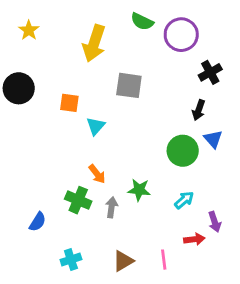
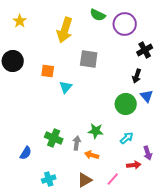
orange arrow: (97, 174) -> (92, 155), moved, turned 144
pink line: (164, 260) -> (113, 179), turned 48

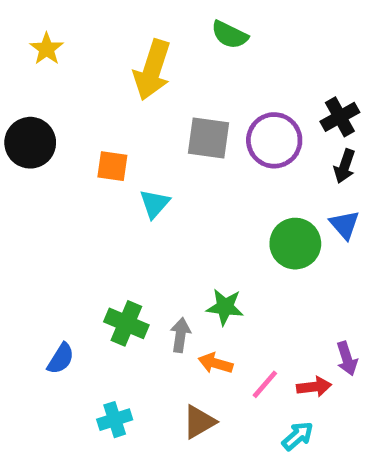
purple circle: (125, 24) -> (274, 140), moved
black arrow: (137, 76) -> (345, 166), moved
cyan arrow: (127, 138) -> (298, 436), moved
pink line: (113, 179) -> (265, 384), moved

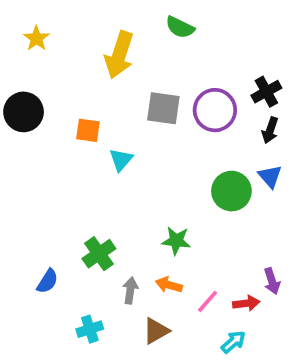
green cross: (126, 323) -> (99, 254), turned 32
gray arrow: (180, 335) -> (130, 290), moved

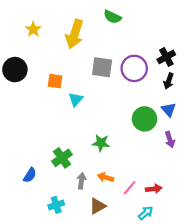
yellow star: (36, 38) -> (33, 29), moved
green star: (176, 241) -> (101, 143), moved
purple arrow: (272, 281) -> (170, 140), moved

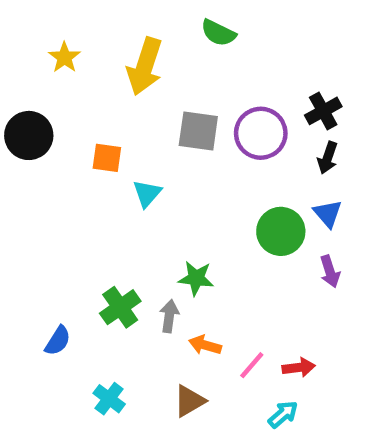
gray arrow: (81, 181) -> (169, 316), moved
cyan cross: (56, 205) -> (109, 399), turned -35

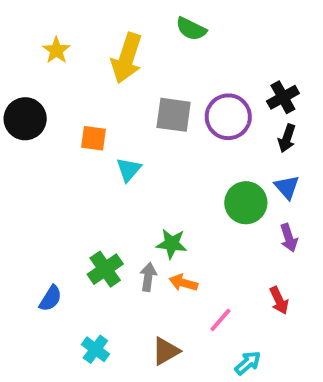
orange arrow: (205, 345) -> (183, 283), moved
red arrow: (299, 367) -> (279, 300), moved, turned 72

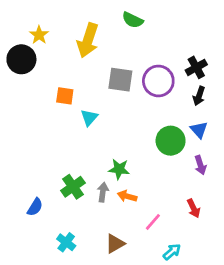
black circle: (25, 119) -> (21, 59), moved

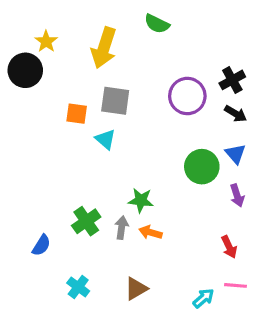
gray square: (120, 80) -> (115, 101), moved
black arrow: (199, 96) -> (236, 114), turned -78
cyan triangle: (89, 118) -> (106, 139), turned -30
pink line: (153, 222) -> (236, 285), moved, turned 54

